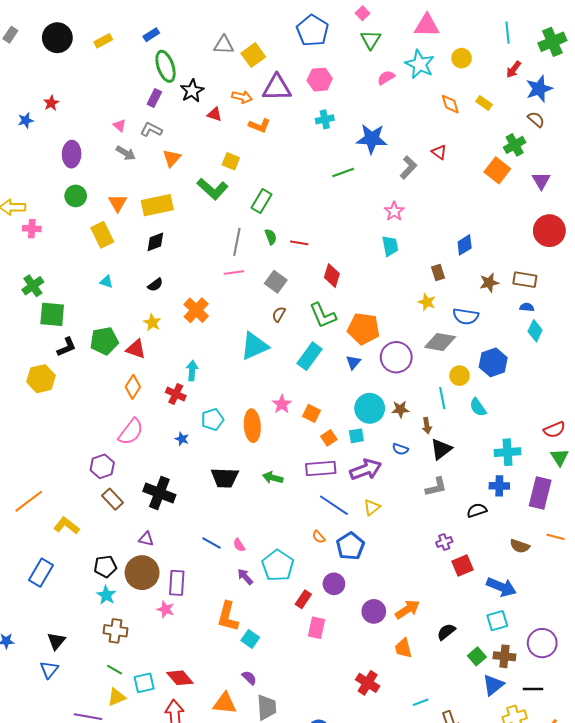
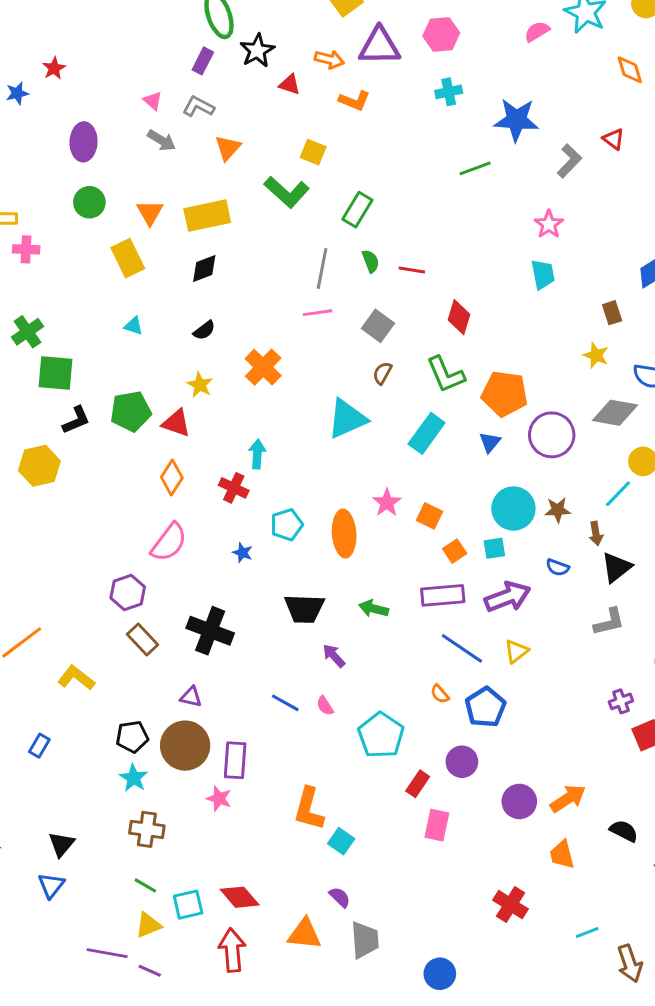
cyan line: (442, 398) -> (618, 494), turned 55
blue rectangle: (41, 573) -> (39, 746), size x0.6
purple arrow: (245, 577) -> (334, 656), moved
black semicircle: (446, 632) -> (624, 831), turned 66

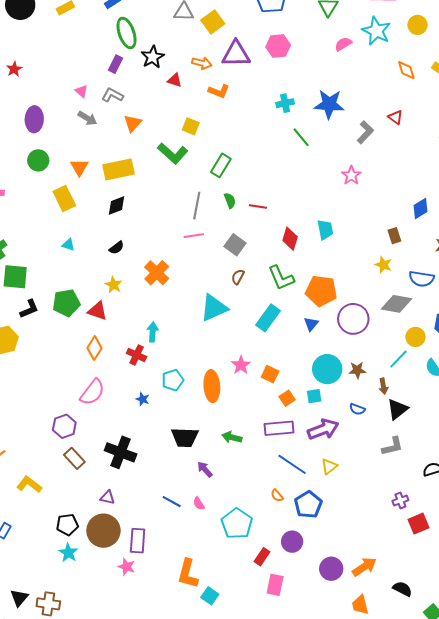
cyan cross: (449, 92) -> (285, 103), moved
green line: (475, 168) -> (301, 137), turned 70
cyan trapezoid: (543, 274) -> (325, 230), moved
brown cross: (147, 829) -> (48, 604), moved

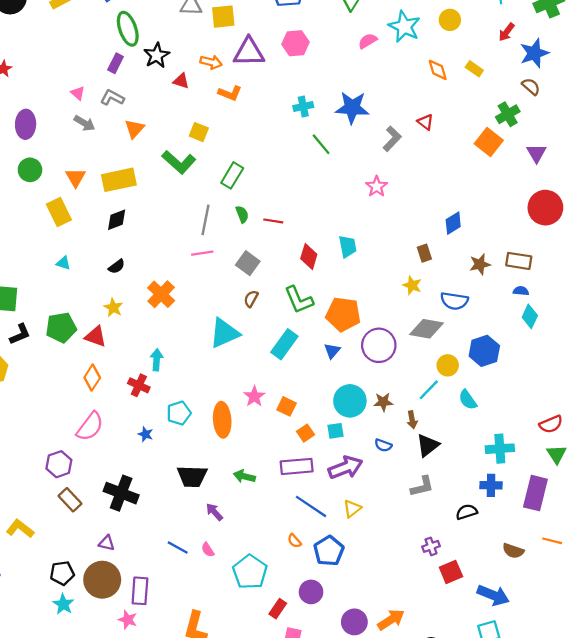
yellow square: (213, 22) -> (223, 17), turned 30

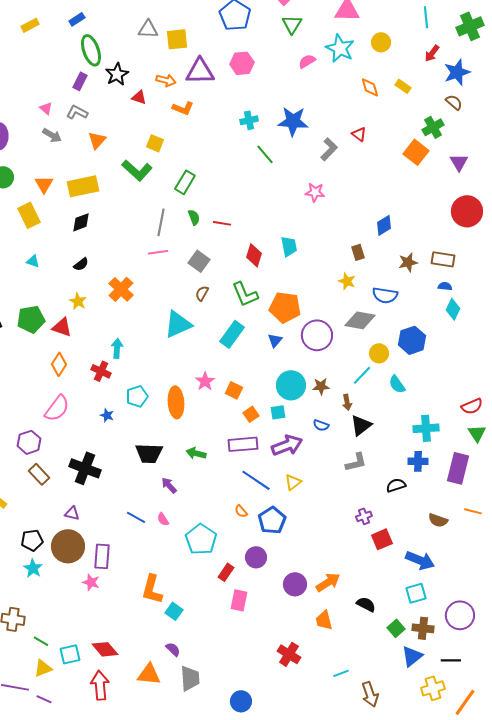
pink star: (377, 186) -> (315, 192), turned -30

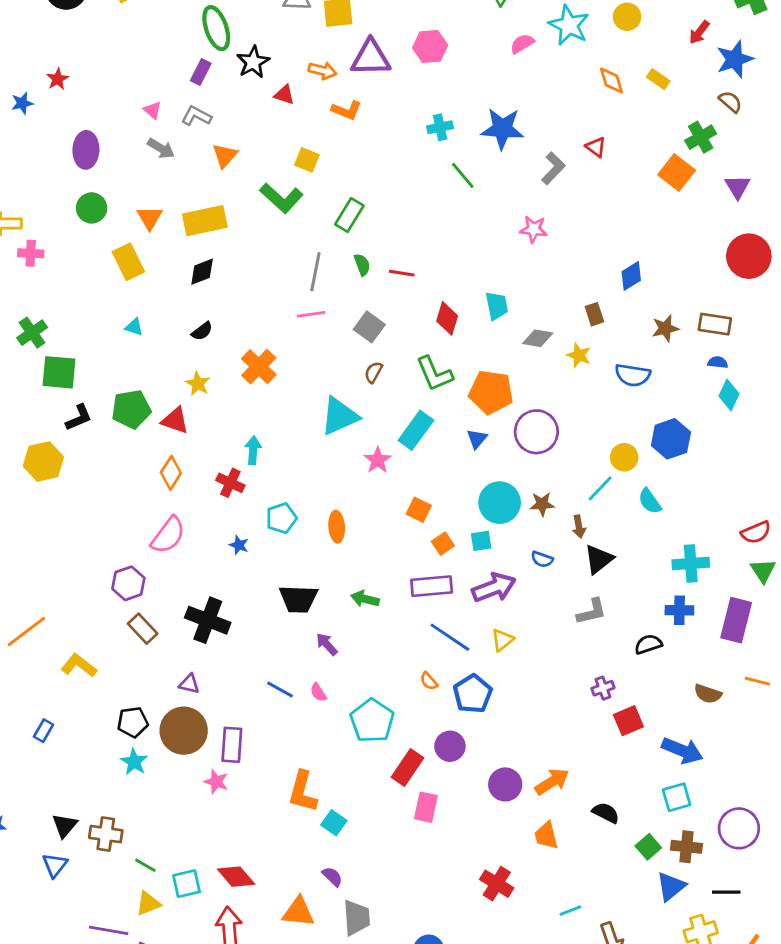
gray diamond: (360, 320) -> (538, 338), moved, size x0.7
pink star: (205, 381) -> (378, 460), moved
orange ellipse: (176, 402) -> (337, 527), size x0.7
red rectangle: (226, 572) -> (407, 767), size x1.4

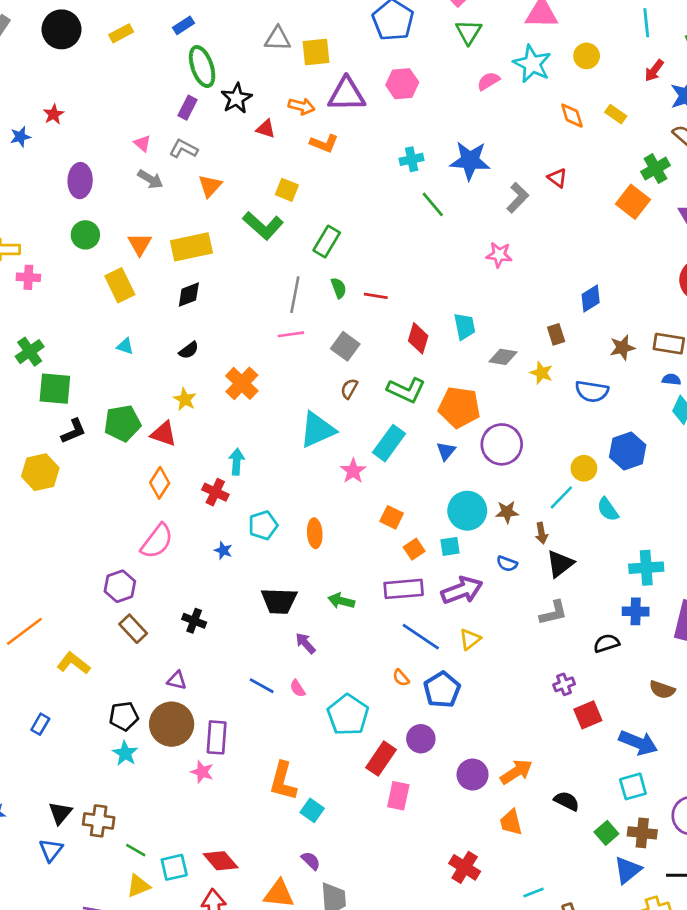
green L-shape: (434, 374) -> (406, 390), turned -42
black cross: (208, 620) -> (194, 621), size x0.6

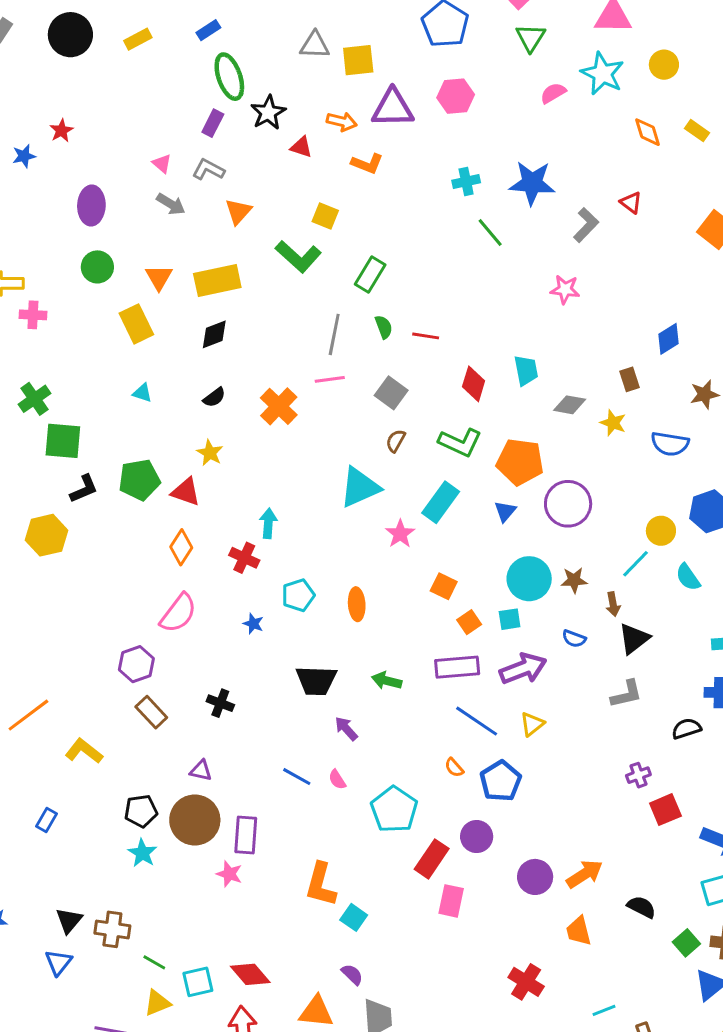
orange cross: (242, 383) -> (279, 406), moved

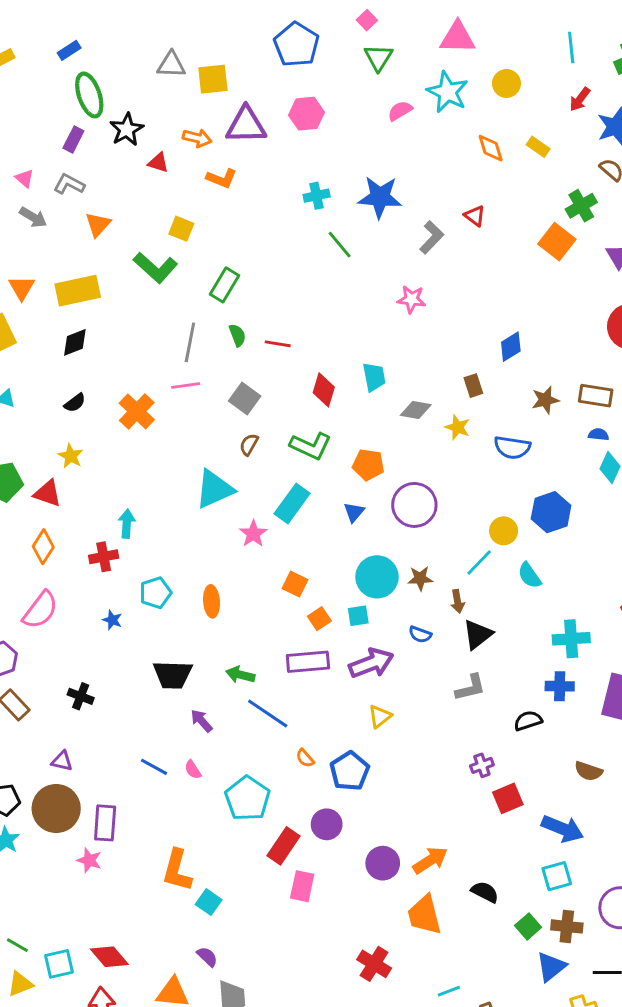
orange pentagon: (520, 462) -> (368, 465), size x0.7
red cross: (244, 558) -> (104, 557), turned -36
blue line: (477, 721) -> (268, 714), moved
orange trapezoid: (579, 931) -> (424, 915), size x1.4

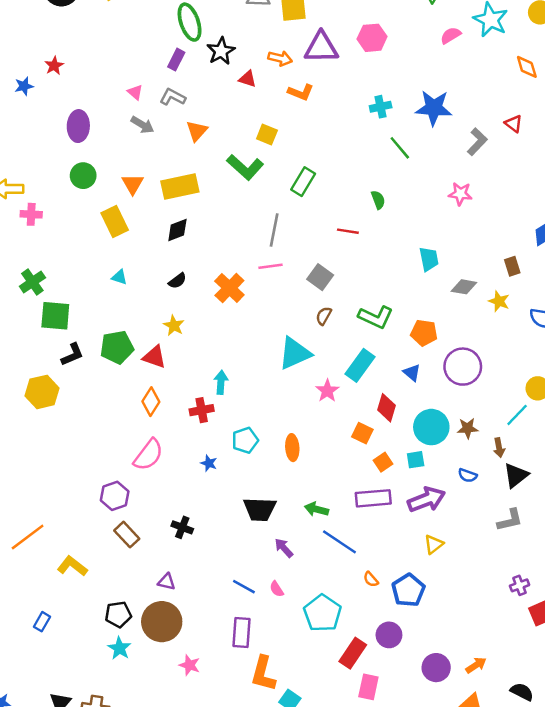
green semicircle: (237, 335) -> (378, 200), moved
red diamond: (324, 390) -> (387, 408), moved
blue triangle: (354, 512) -> (412, 373), turned -30
purple rectangle: (105, 823) -> (242, 633), moved
orange arrow: (430, 860) -> (476, 665), size x0.7

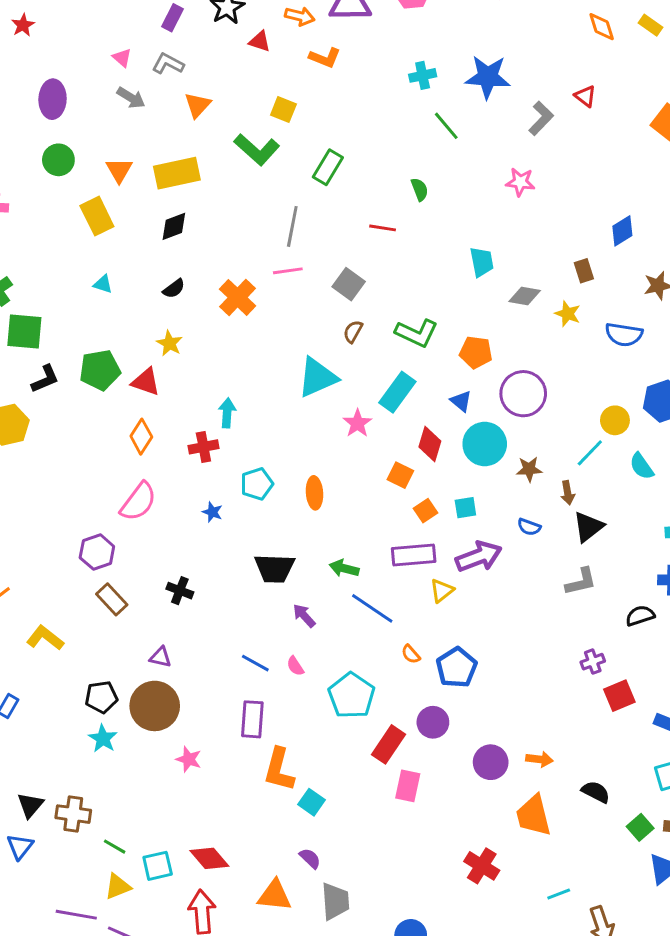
cyan circle: (431, 427) -> (485, 444), moved
yellow triangle: (434, 544) -> (442, 591), moved
orange arrow: (476, 665) -> (539, 759), turned 40

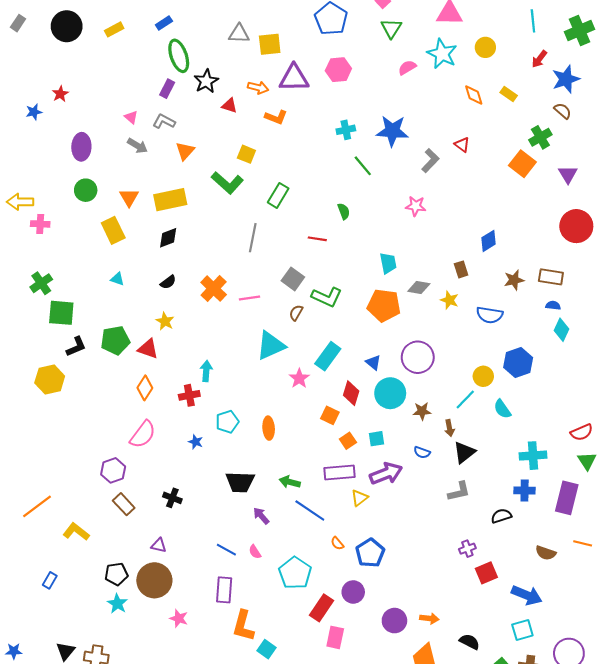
pink line: (288, 271) -> (250, 298), moved
green L-shape: (417, 333) -> (327, 297), moved
orange pentagon: (476, 352) -> (384, 305), moved, size x1.4

